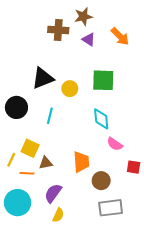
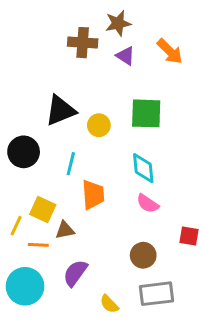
pink semicircle: (115, 144) -> (148, 204), moved
orange trapezoid: (81, 162) -> (93, 195), moved
yellow semicircle: (58, 215) -> (109, 304), moved, turned 112

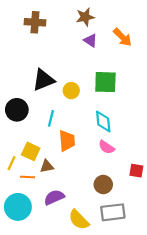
brown cross: (83, 43) -> (35, 22), moved
purple semicircle: (75, 273) -> (54, 197), turned 30
yellow semicircle: (109, 304) -> (79, 220), size x1.5

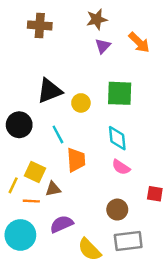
purple triangle: (90, 40) -> (103, 46), turned 40
cyan line: (51, 118) -> (58, 134), turned -42

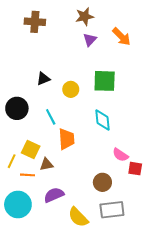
black triangle: (49, 91) -> (43, 79), size x0.6
pink semicircle: (121, 167) -> (120, 155), moved

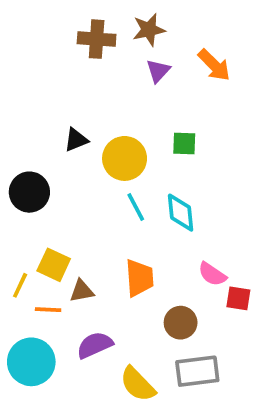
brown cross: (35, 22) -> (97, 39), moved
green square: (105, 81) -> (184, 144), size x0.6
yellow circle: (71, 89) -> (125, 158), size x1.5
cyan line: (51, 117) -> (136, 207), moved
orange trapezoid: (67, 139) -> (139, 278), moved

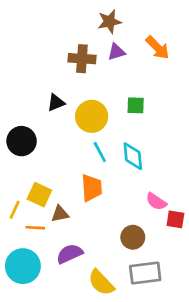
brown cross: (97, 39) -> (82, 59), moved
purple triangle: (158, 71) -> (116, 52), turned 30
orange trapezoid: (139, 278) -> (92, 188), moved

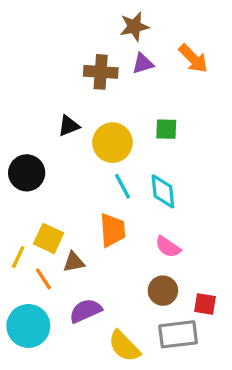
pink semicircle: (156, 202) -> (168, 247), moved
red square: (175, 219) -> (205, 304), moved
orange line: (35, 228) -> (43, 279), turned 54

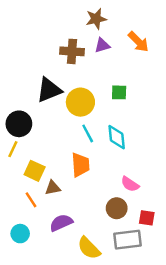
black triangle: (69, 126) -> (49, 90), size x1.6
pink semicircle: (168, 247) -> (130, 184), moved
yellow line: (18, 257) -> (13, 149), moved
cyan circle: (28, 326) -> (20, 234), size x0.6

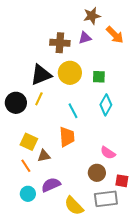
brown star: (96, 19) -> (92, 16), moved
yellow circle: (80, 102) -> (70, 73), moved
cyan diamond: (117, 137) -> (106, 105), moved, turned 35
yellow line: (13, 149) -> (39, 99), moved
cyan circle: (20, 234) -> (28, 194), moved

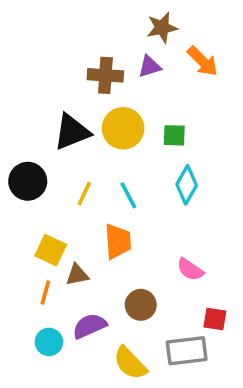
yellow line: (39, 99) -> (84, 194), moved
orange line: (26, 166) -> (45, 292), turned 48
brown circle: (97, 173) -> (141, 305), moved

